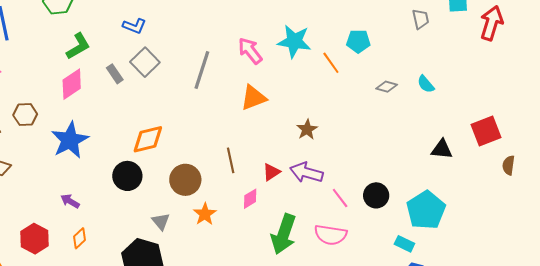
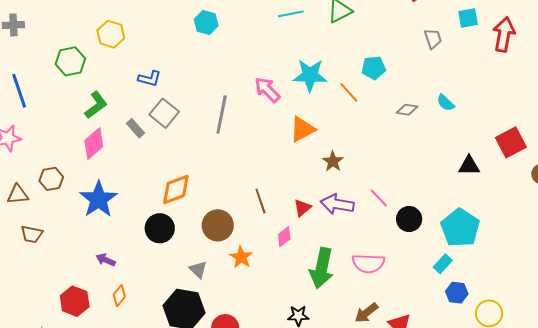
orange triangle: (253, 98) -> (302, 129), moved
pink line: (340, 198) -> (379, 198), moved
cyan rectangle: (404, 244) -> (443, 264), turned -66

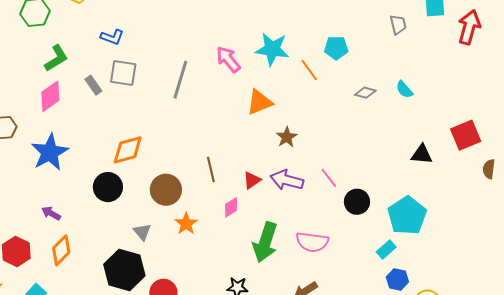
gray square: (164, 113) -> (123, 73), turned -36
orange diamond: (119, 296) -> (61, 250), size x1.4

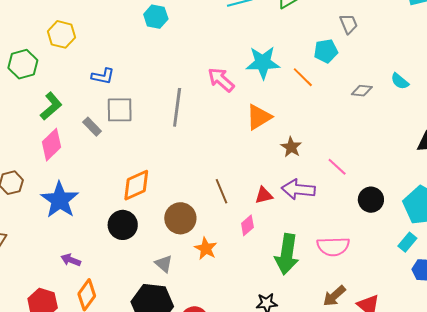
gray trapezoid: (398, 25) -> (349, 24), moved
pink line: (329, 178) -> (337, 167), moved
red triangle: (252, 180) -> (264, 195), turned 30

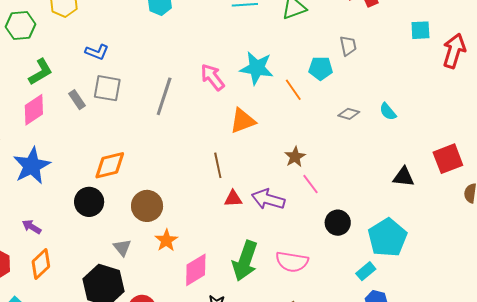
brown star: (291, 147) -> (295, 157), moved
brown line: (221, 191) -> (218, 165), moved
pink diamond: (247, 225) -> (196, 270), moved, size x1.6

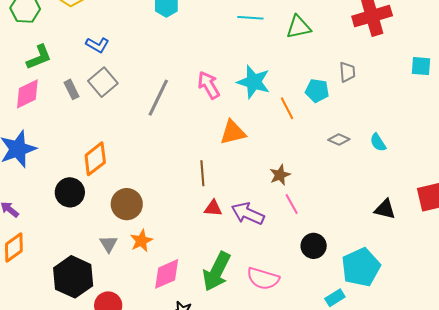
gray square: (107, 88) -> (103, 82), turned 32
orange diamond: (110, 165) -> (95, 159), turned -32
gray triangle: (122, 247) -> (109, 244), moved

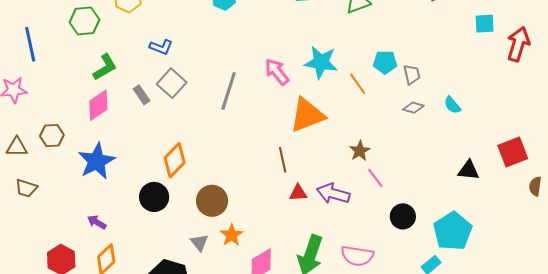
gray trapezoid: (347, 72) -> (412, 75), moved
orange triangle: (233, 132) -> (307, 115), size x1.4

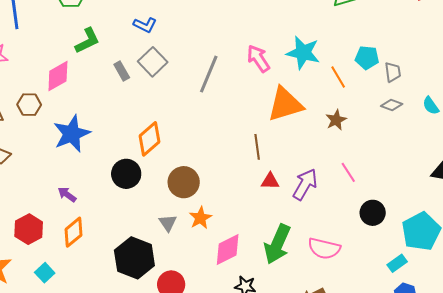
pink diamond: (98, 105) -> (58, 76), moved
brown star: (360, 151) -> (336, 120), moved
purple arrow: (333, 193) -> (305, 184), turned 100

